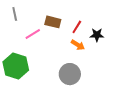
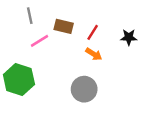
gray line: (15, 14) -> (30, 16), moved
black star: (97, 35) -> (129, 37), moved

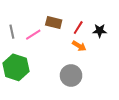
gray line: (30, 16) -> (12, 32), moved
black star: (129, 37) -> (100, 31), moved

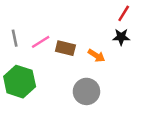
brown rectangle: (54, 22) -> (65, 48), moved
red line: (78, 28) -> (124, 13), moved

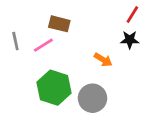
brown rectangle: (65, 48) -> (59, 24), moved
green hexagon: (20, 82) -> (54, 88), moved

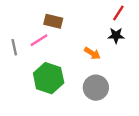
gray line: (15, 41) -> (14, 47), moved
gray circle: (92, 98) -> (96, 88), moved

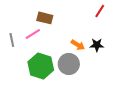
black star: (116, 35) -> (97, 45), moved
gray circle: (96, 88) -> (69, 64), moved

